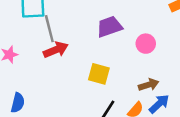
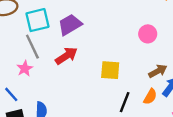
purple trapezoid: (109, 27) -> (70, 25), moved
gray line: (49, 29) -> (32, 47), moved

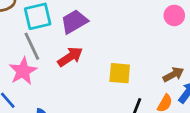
pink circle: (148, 34) -> (174, 15), moved
pink star: (25, 69) -> (23, 71), size x1.5

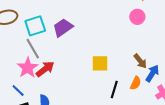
red arrow: (70, 57) -> (45, 69), moved
brown arrow: (173, 74) -> (140, 61), turned 84

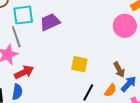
pink circle: (137, 17) -> (125, 26), size x1.5
red arrow: (45, 69) -> (24, 72), moved

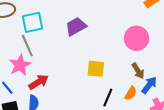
purple trapezoid: (50, 22) -> (76, 27), moved
pink circle: (125, 26) -> (136, 38), moved

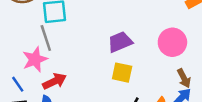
purple trapezoid: (76, 27) -> (120, 42), moved
brown arrow: (138, 71) -> (184, 78), moved

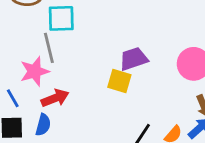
yellow square: (122, 73) -> (119, 81), moved

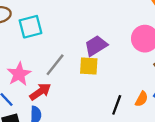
gray line: (49, 48) -> (55, 65), moved, turned 65

